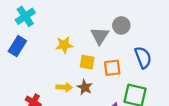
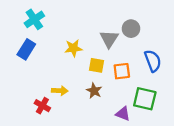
yellow arrow: (64, 87) -> (60, 91), moved

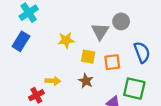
red cross: (42, 106) -> (36, 95), turned 32

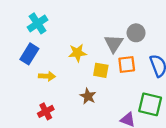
orange square: (112, 62) -> (127, 65), moved
yellow arrow: (53, 81) -> (47, 76), moved
brown star: (86, 81) -> (88, 96), moved

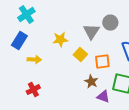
orange square: (127, 65) -> (102, 62), moved
yellow square: (101, 70) -> (80, 55), turned 32
brown star: (88, 96) -> (91, 82), moved

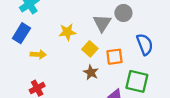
brown star: (91, 82) -> (91, 72), moved

